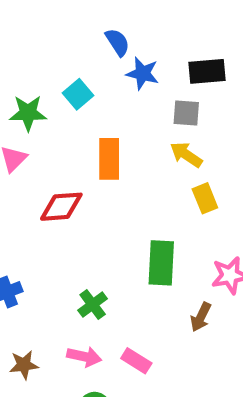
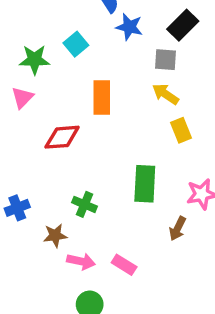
black rectangle: (207, 71) -> (183, 25), turned -40
green cross: (93, 305) -> (84, 204), moved, turned -30
brown star: (24, 365) -> (55, 235), moved

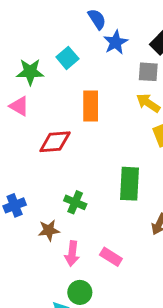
blue star: (129, 27) -> (116, 42), turned 30
pink triangle: (22, 98) -> (19, 106), turned -45
pink arrow: (81, 261) -> (72, 254), turned 85

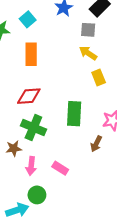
orange rectangle: (91, 106) -> (31, 54), moved
red diamond: (55, 142) -> (29, 96), moved
green cross: (75, 202) -> (33, 128), size x1.5

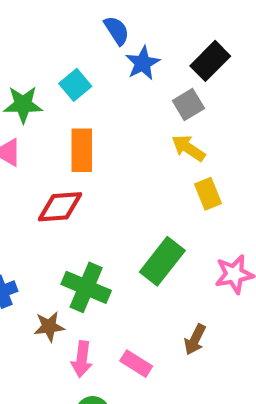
gray square: (88, 30) -> (188, 104), turned -35
red diamond: (29, 96) -> (60, 207), moved
green rectangle: (74, 114) -> (162, 261), turned 35
brown arrow: (96, 144) -> (195, 340), moved

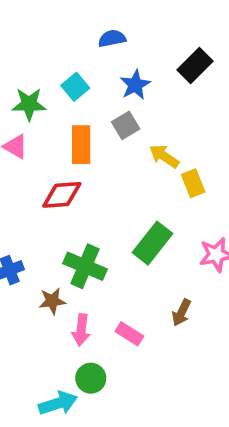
blue semicircle: (117, 30) -> (112, 38), turned -68
blue star: (143, 63) -> (135, 85), moved
gray square: (188, 104) -> (126, 125), moved
yellow arrow: (188, 148) -> (164, 156), moved

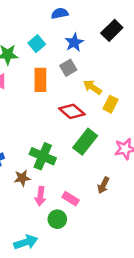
yellow rectangle: (193, 183) -> (111, 104), turned 49
red diamond: (62, 195) -> (72, 111), moved, turned 45
green circle: (91, 378) -> (57, 219), moved

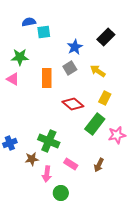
blue semicircle: (60, 13) -> (29, 22), moved
cyan square: (37, 44) -> (44, 32), moved, turned 32
yellow arrow: (92, 87) -> (98, 71), moved
green rectangle: (85, 142) -> (95, 124), moved
pink rectangle: (71, 199) -> (71, 164), moved

